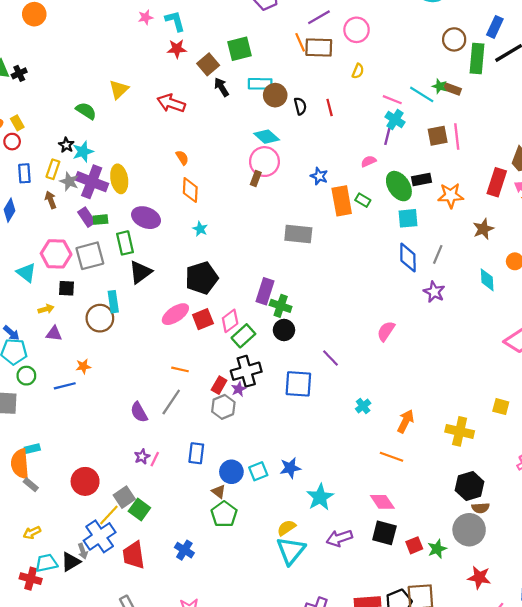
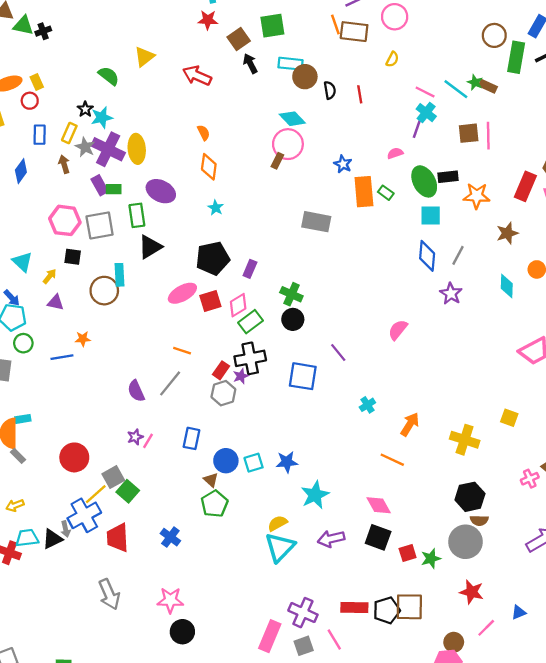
cyan triangle: (26, 273) -> (22, 262), moved
purple rectangle: (265, 291) -> (250, 269), moved, size x0.7
yellow arrow: (46, 309) -> (50, 276), turned -40

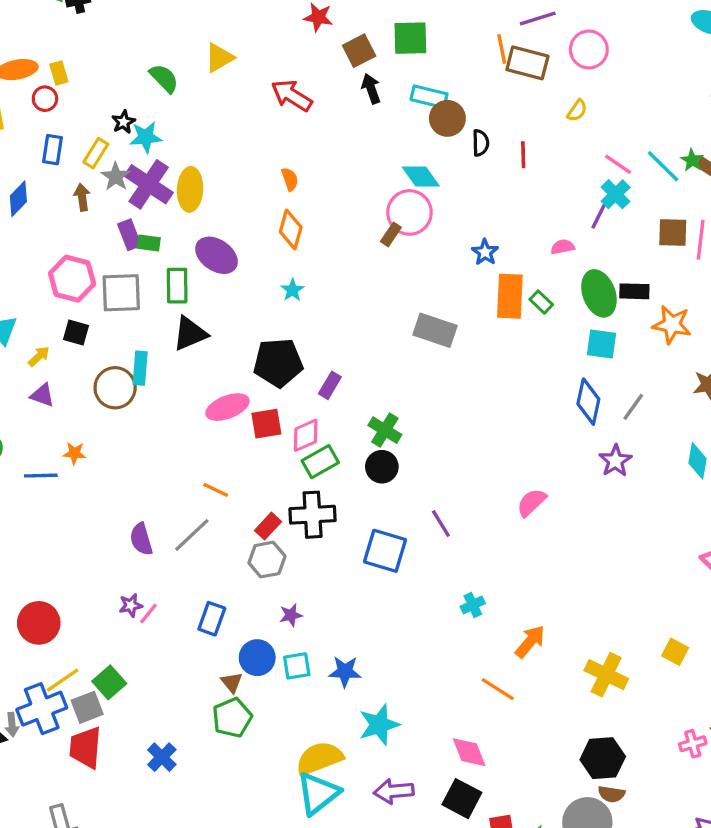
purple star: (241, 376) -> (291, 615), moved
gray square: (113, 477) -> (87, 707), moved
yellow semicircle: (277, 523) -> (319, 758), size x1.6

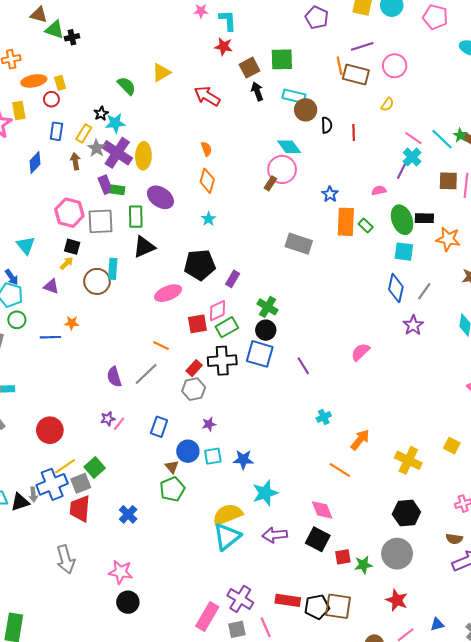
yellow arrow: (39, 356) -> (67, 263), moved
red square: (266, 424) -> (197, 324), moved
blue square: (385, 551) -> (260, 354), moved
brown semicircle: (611, 794) -> (454, 539), moved

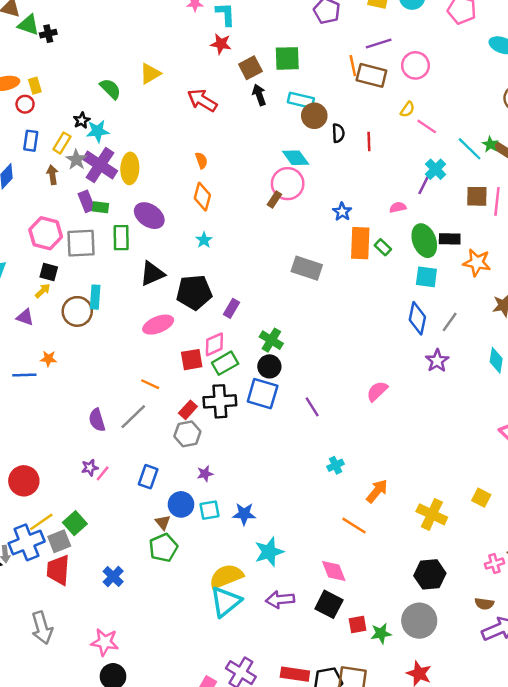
pink line: (413, 138) -> (427, 126), moved
black triangle: (144, 247) -> (152, 274), moved

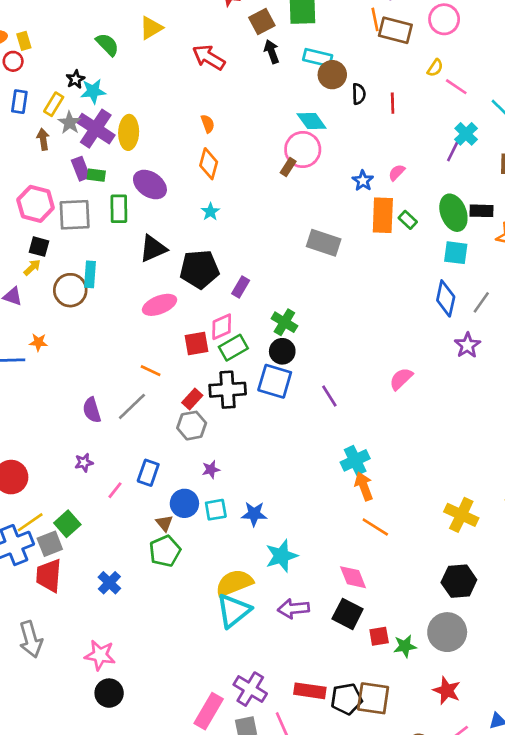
pink semicircle: (398, 207) -> (397, 173), moved, turned -35
cyan cross: (336, 465) -> (355, 460), size x1.5
pink line: (103, 473) -> (115, 490), moved
orange arrow: (377, 491) -> (364, 486), moved, turned -60

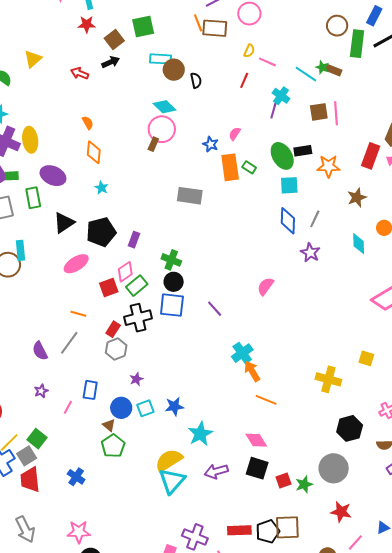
black arrow: (272, 51) -> (111, 62), moved, turned 96
red arrow: (209, 57) -> (80, 73), size x0.7
red line: (393, 103) -> (244, 80), moved, turned 35
black hexagon: (459, 581) -> (350, 428), moved

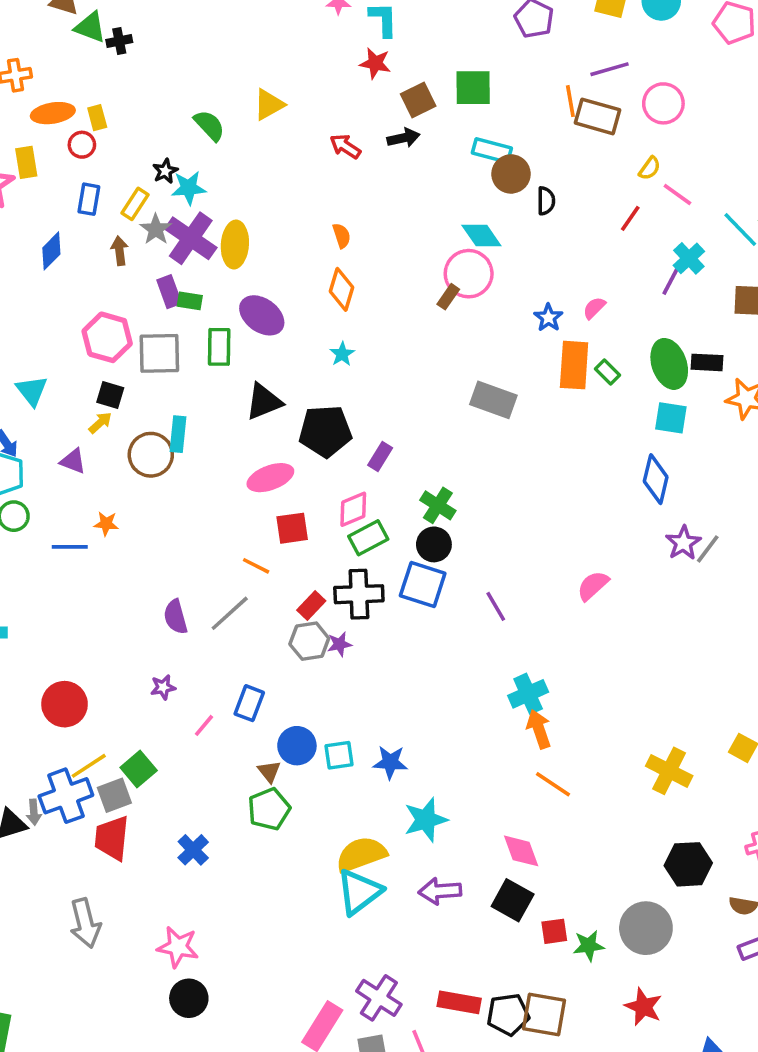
gray line: (315, 219) -> (708, 549), moved
red square: (109, 287) -> (292, 528), moved
purple star: (136, 379) -> (340, 644), moved

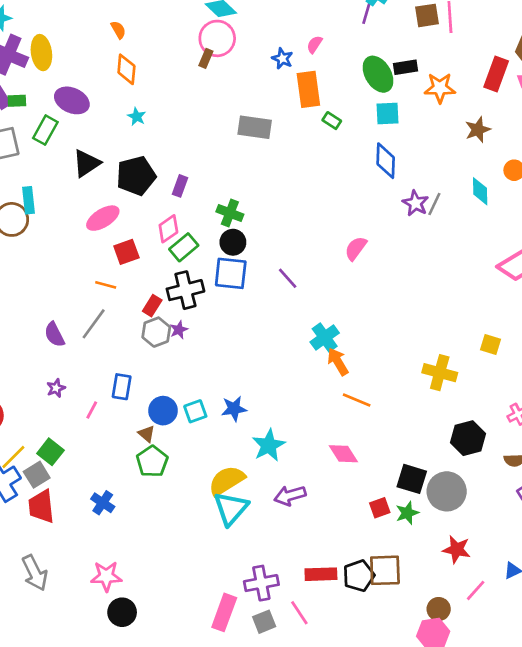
green rectangle: (219, 347) -> (45, 130), turned 40
green rectangle: (607, 372) -> (332, 121), moved
black square: (513, 900) -> (412, 479), moved
purple cross: (379, 998) -> (261, 583), turned -32

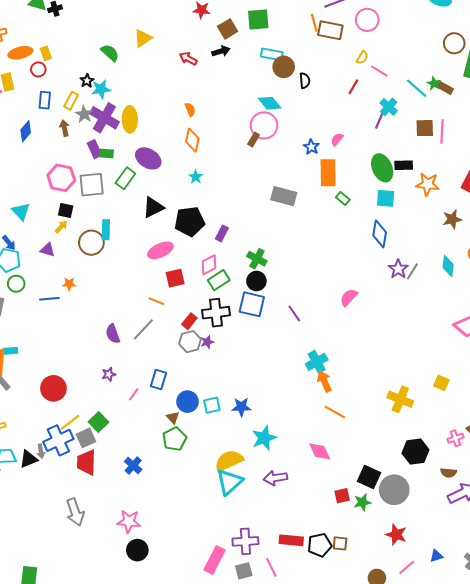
brown square: (385, 570) -> (340, 543), size x0.6

